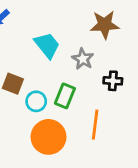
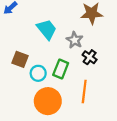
black cross: (113, 81) -> (90, 57), moved, turned 32

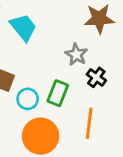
cyan trapezoid: (47, 29) -> (23, 27), moved

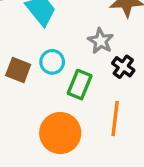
cyan circle: (28, 99) -> (52, 62), moved

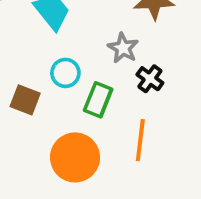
brown square: (18, 70) -> (25, 100), moved

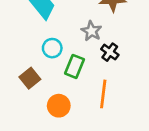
brown square: (25, 100) -> (30, 78), moved, turned 30
orange circle: (75, 157) -> (59, 106), size x0.7

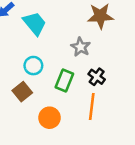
cyan circle: (52, 48) -> (33, 66), moved
black cross: (110, 52) -> (97, 77), moved

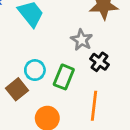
cyan circle: (33, 66) -> (35, 70), moved
black cross: (97, 77) -> (100, 62), moved

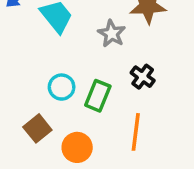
gray star: (82, 40) -> (112, 34), moved
brown square: (17, 89) -> (37, 128), moved

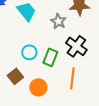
black cross: (143, 77) -> (76, 46), size x1.5

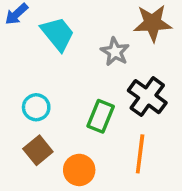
cyan circle: (29, 52) -> (36, 107), moved

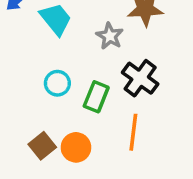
cyan circle: (36, 107) -> (57, 83), moved
brown square: (38, 150) -> (42, 146), moved

